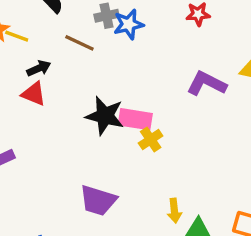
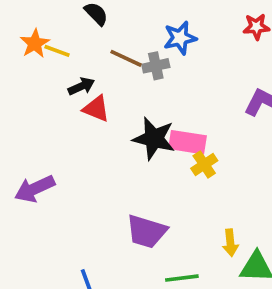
gray cross: (107, 16) -> (156, 66), moved
red triangle: (34, 94) -> (96, 109), moved

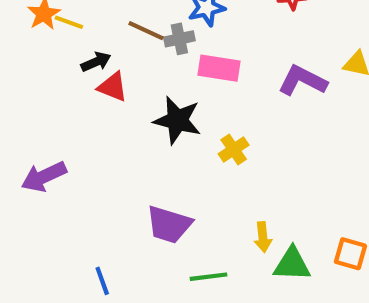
pink rectangle: (187, 142) -> (219, 68), moved

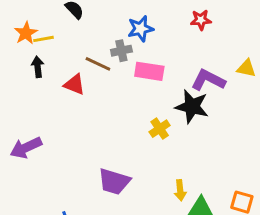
yellow line: (69, 22) -> (44, 39), turned -30
brown line: (146, 31) -> (98, 64), moved
black arrow: (96, 62) -> (38, 67), moved, turned -72
black star: (177, 120) -> (192, 107), moved

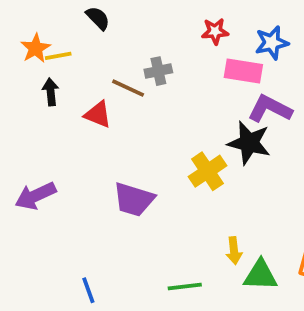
red star: (201, 20) -> (215, 31), moved
blue star: (141, 29) -> (272, 43), moved
pink rectangle: (149, 71) -> (243, 71), moved
yellow cross: (160, 129) -> (207, 171), size x1.4
purple trapezoid: (114, 181) -> (134, 200), moved

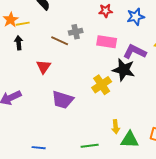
pink rectangle: (243, 71) -> (107, 42), moved
red triangle: (98, 114) -> (44, 67), moved, turned 42
blue line: (88, 290) -> (39, 148), turned -64

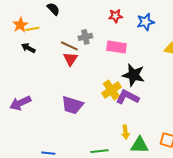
black arrow: (19, 43) -> (28, 48), turned -56
purple L-shape: (135, 52) -> (127, 97), moved
red triangle: (44, 67) -> (70, 59), moved

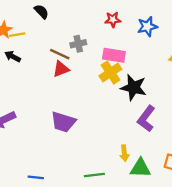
red triangle: (70, 59) -> (61, 69), turned 35
yellow cross: (111, 90) -> (110, 73), moved
purple L-shape: (127, 97) -> (146, 119), moved, turned -80

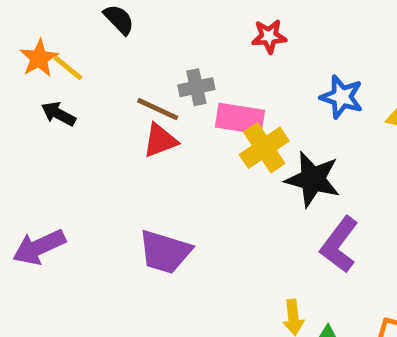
blue star: (147, 26) -> (342, 97), moved, turned 30
yellow line: (17, 35) -> (68, 68), turned 49
pink rectangle: (114, 55) -> (240, 119), moved

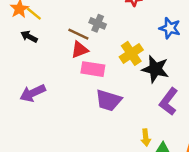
gray cross: (196, 87) -> (98, 23), turned 35
pink rectangle: (240, 119) -> (93, 69), moved
purple arrow: (39, 247) -> (33, 93), moved
purple trapezoid: (165, 252) -> (108, 100), moved

